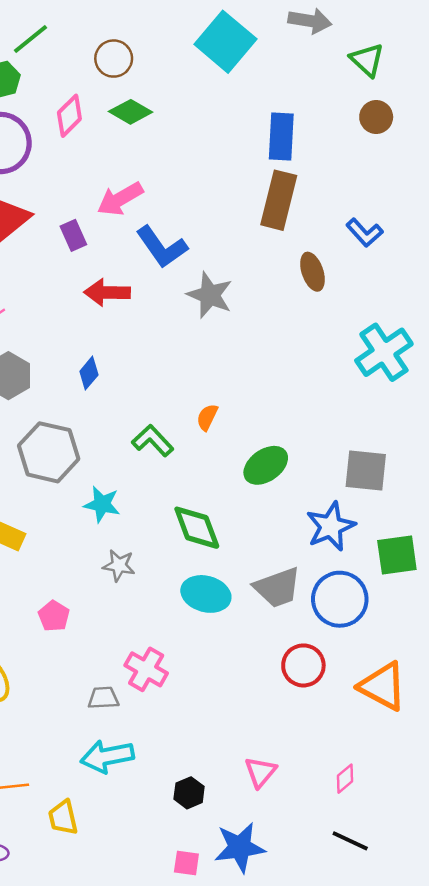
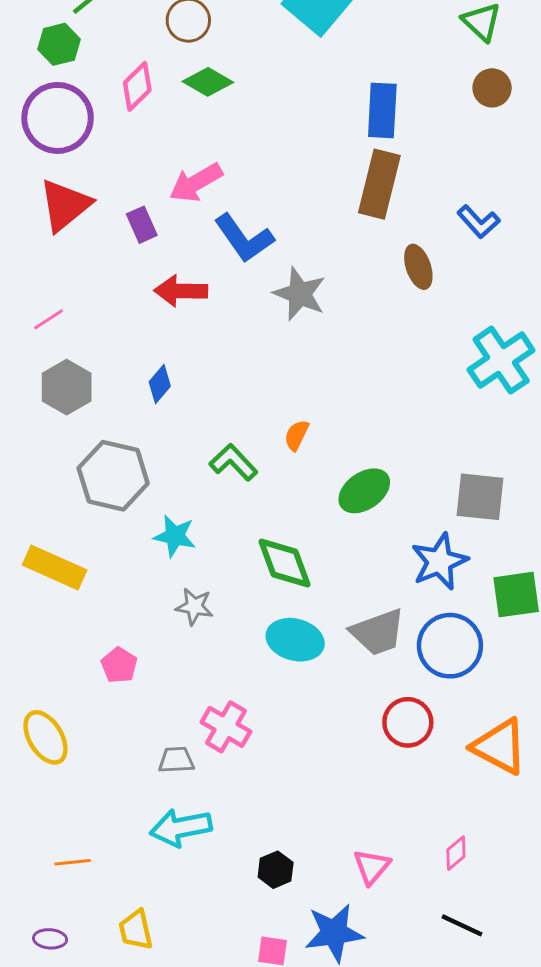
pink triangle: (261, 772) -> (372, 867), moved
yellow trapezoid: (63, 818) -> (136, 930), moved

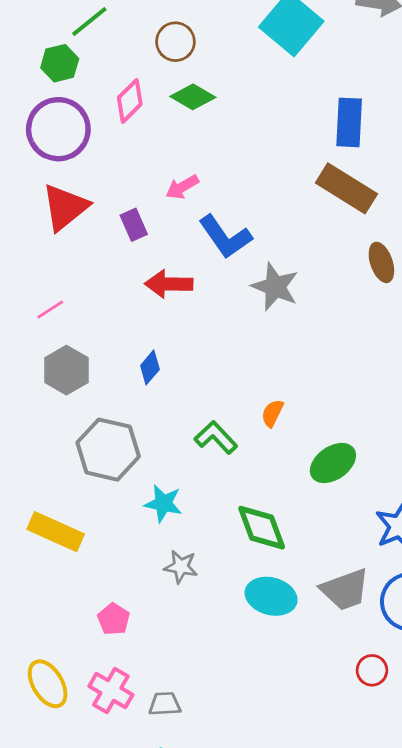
pink arrow: (196, 183) -> (182, 187), size x0.7
brown rectangle: (379, 184) -> (346, 188), turned -72
red circle: (408, 722) -> (372, 670), size x0.7
pink cross: (226, 727) -> (111, 690), moved

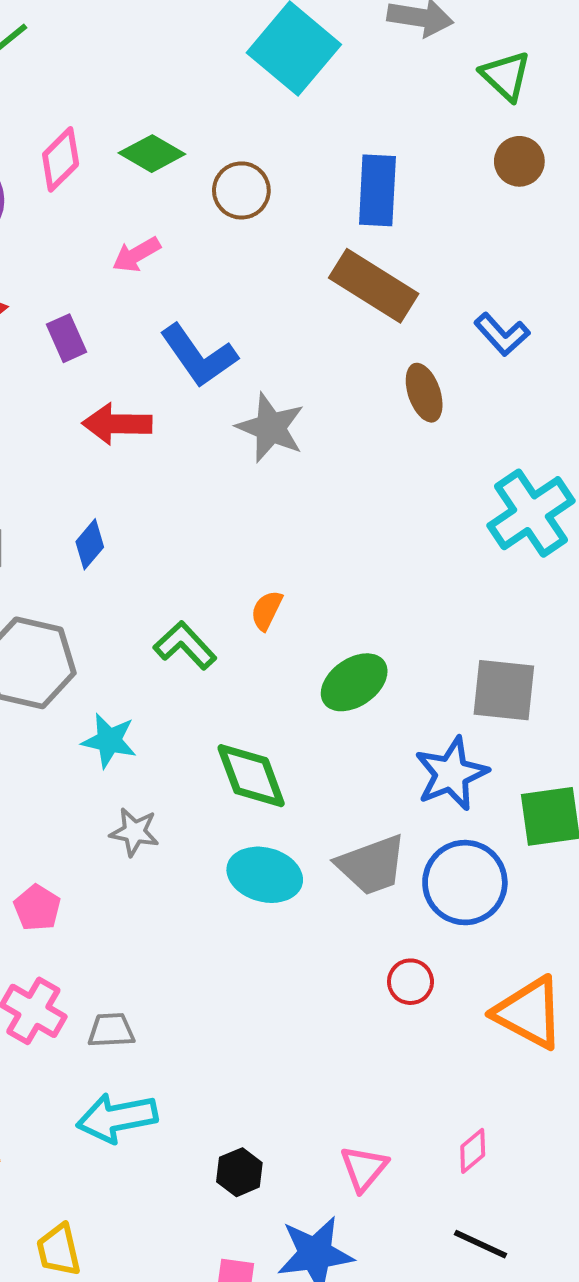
brown circle: (175, 42) -> (241, 190), moved
pink arrow: (182, 187) -> (136, 255), moved

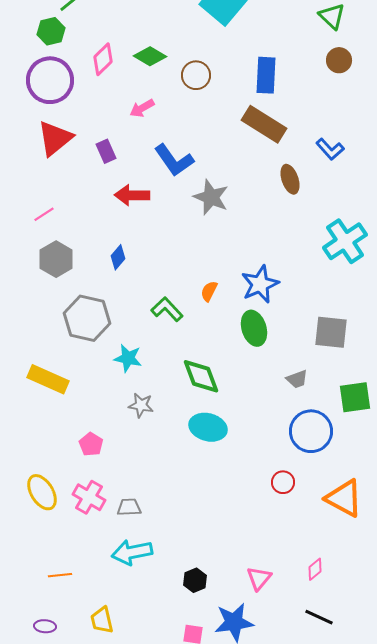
green ellipse: (354, 682) -> (254, 328), turned -72
blue star: (451, 774) -> (260, 284), moved
gray trapezoid: (372, 865) -> (297, 379), moved, size x0.6

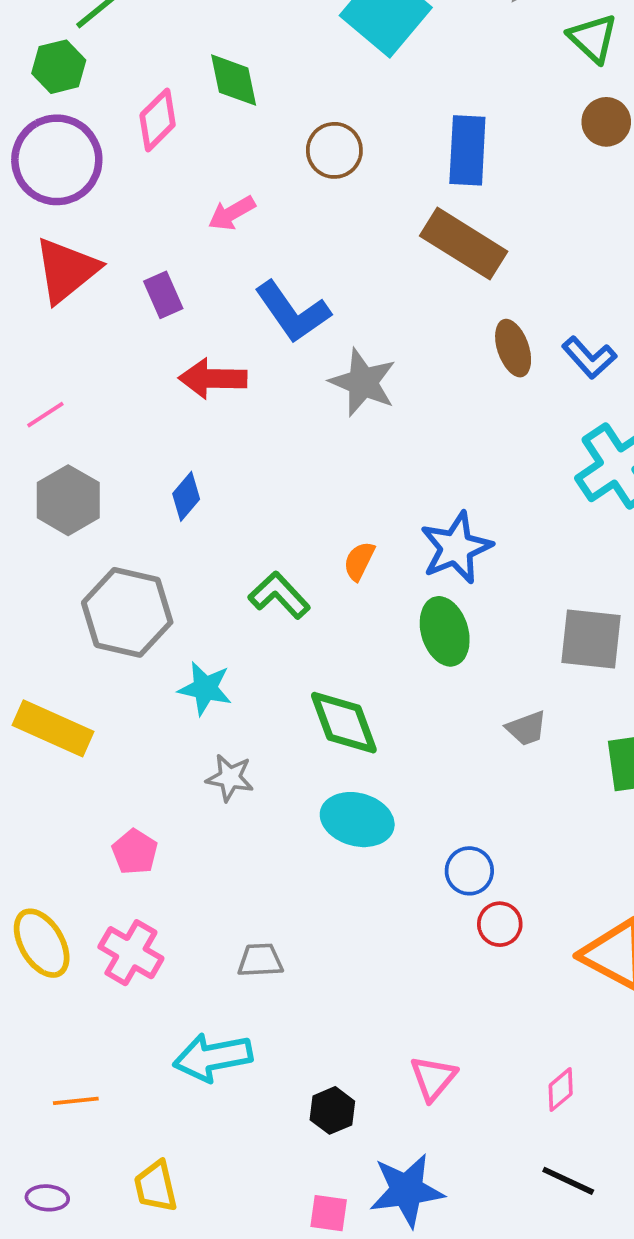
green diamond: (150, 56) -> (234, 80), moved, turned 48
blue L-shape: (330, 149) -> (589, 358), moved
blue circle: (311, 431) -> (469, 871), moved, size x0.6
gray trapezoid: (129, 507) -> (260, 960), moved
pink triangle: (259, 578) -> (433, 1078), moved

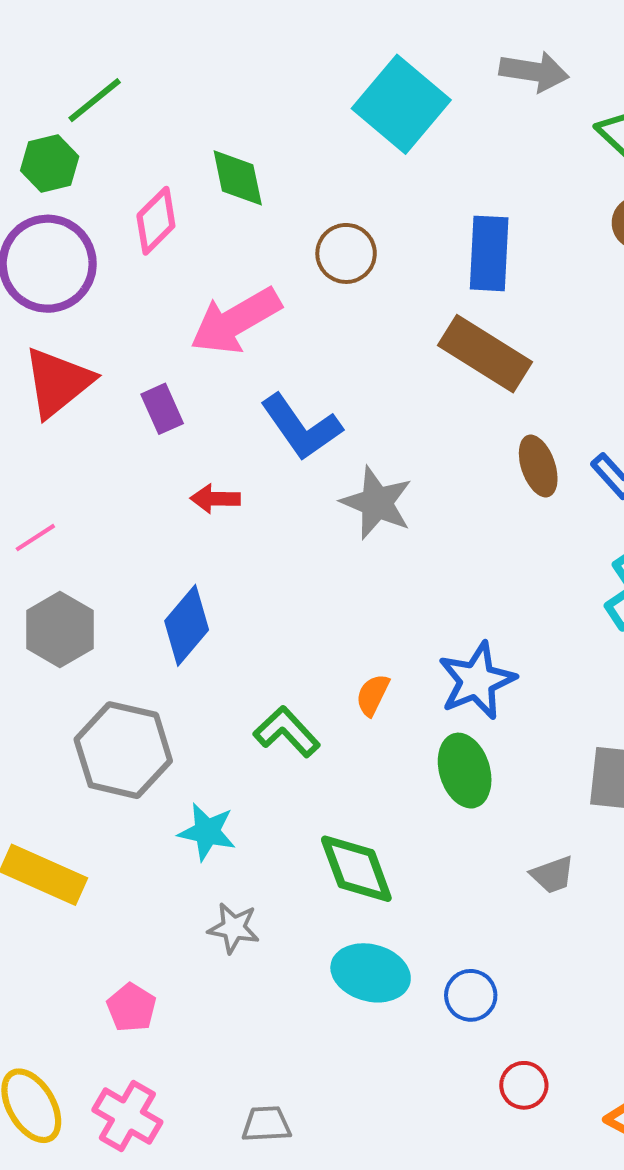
pink arrow: (232, 213) -> (236, 321), size x1.8
red arrow: (213, 379) -> (215, 499), size x0.7
blue diamond: (186, 496) -> (187, 625), size x1.5
blue circle: (469, 871) -> (471, 995), moved

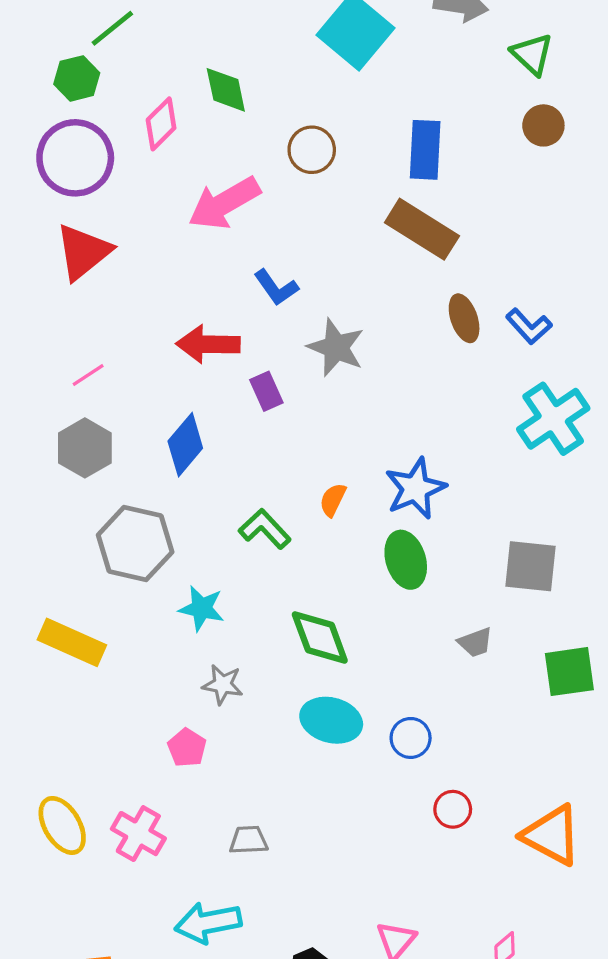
purple rectangle: (162, 409) -> (266, 391), moved
blue L-shape: (301, 427) -> (276, 287), size x0.7
red arrow: (215, 499) -> (208, 344), size x1.6
pink line: (35, 538) -> (88, 375), moved
pink pentagon: (131, 1008) -> (187, 748), moved

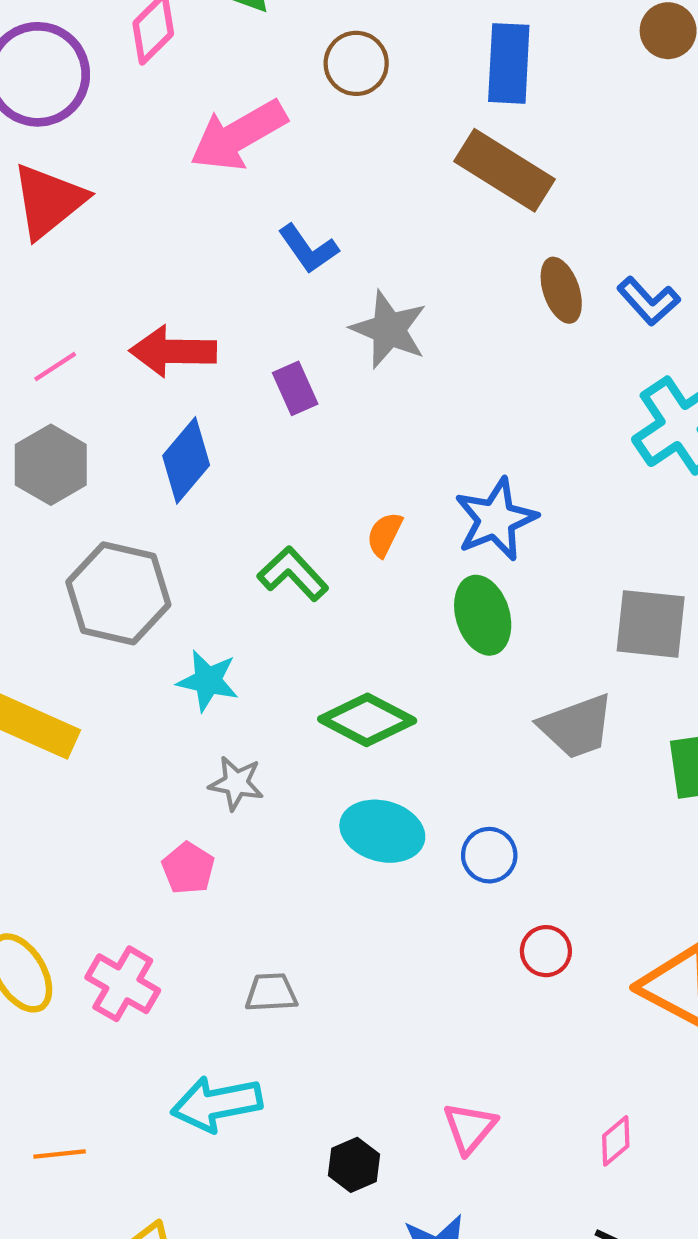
red arrow: (208, 344) -> (173, 351), moved
green diamond: (320, 638) -> (367, 720), turned -42
gray trapezoid: (475, 642) -> (576, 726), size x1.6

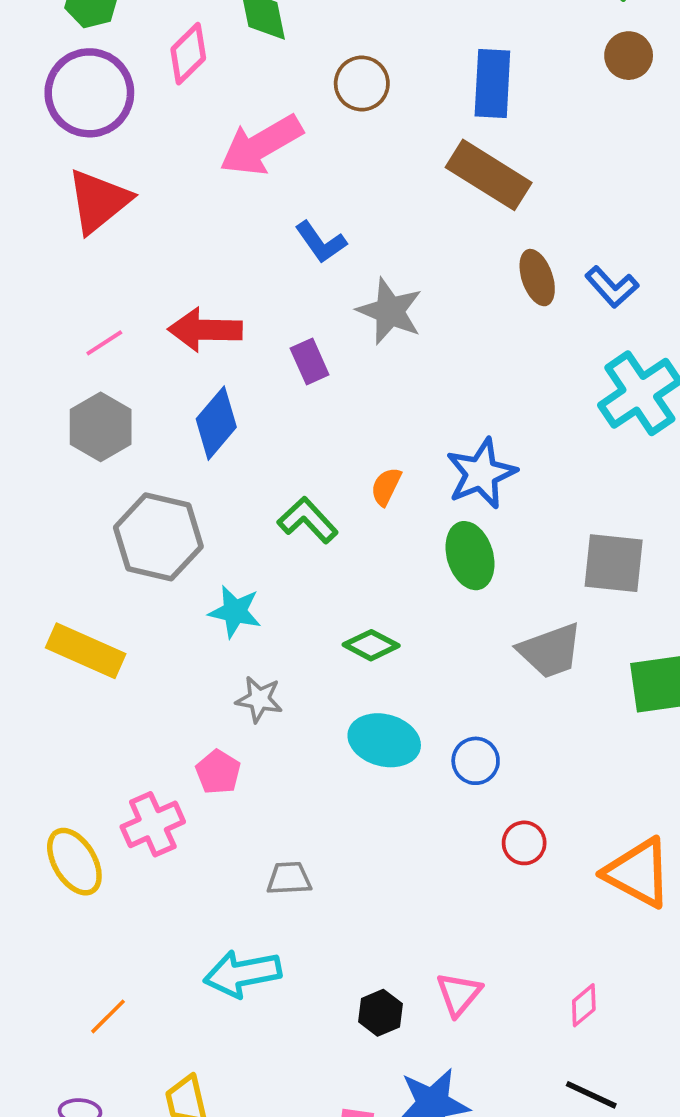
green diamond: (367, 720) -> (371, 645), size x0.7
pink cross: (123, 984) -> (153, 824), moved, turned 36
orange line: (60, 1154) -> (108, 1016), turned -39
black hexagon: (354, 1165) -> (380, 1013), moved

